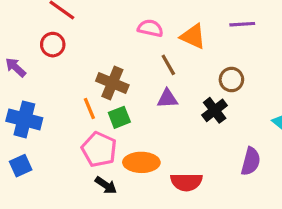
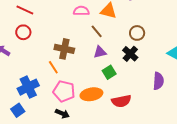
green square: (119, 117) -> (109, 72), moved
blue cross: (24, 119) -> (28, 87), moved, turned -30
black arrow: (106, 185) -> (62, 114), moved

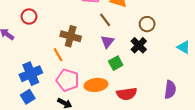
purple triangle: (100, 52) -> (107, 42), turned -40
purple semicircle: (158, 81) -> (170, 90), moved
blue square: (18, 110) -> (28, 97), moved

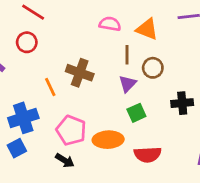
brown line: (105, 20) -> (127, 55), turned 32
brown circle: (147, 24) -> (153, 68), moved
black cross: (139, 45) -> (182, 103), moved, turned 35
orange line: (58, 55) -> (50, 87), moved

